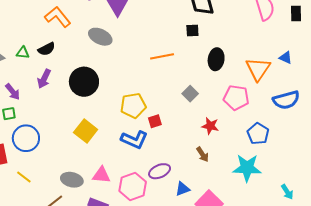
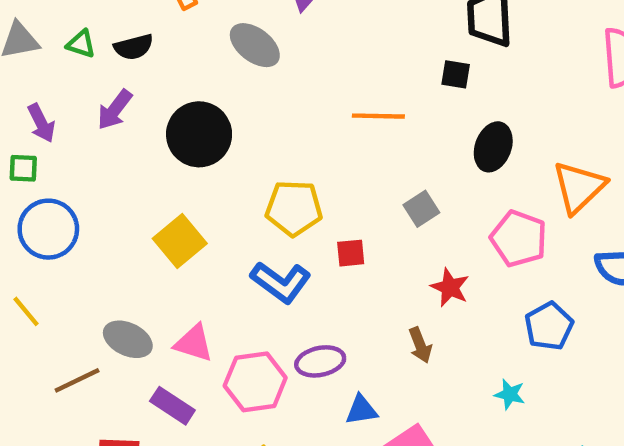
red square: (155, 121) -> (351, 253), moved
cyan star: (247, 168) -> (510, 394), size x0.5

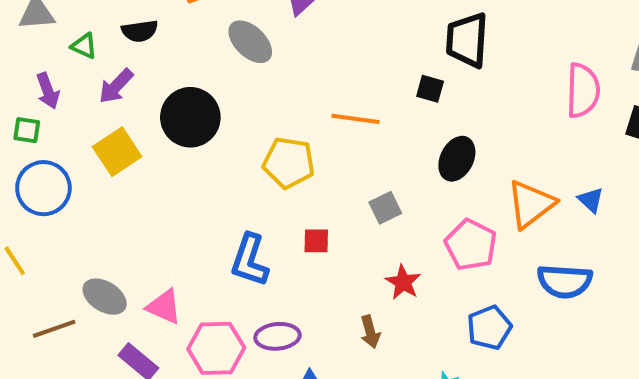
green triangle: (81, 44) -> (84, 46), moved
yellow pentagon: (294, 208) -> (289, 163), moved
yellow square: (180, 241) -> (117, 152), moved
blue L-shape: (281, 282) -> (250, 260), turned 66

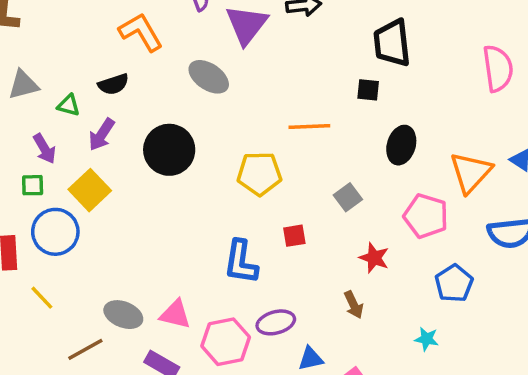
yellow square: (117, 152) -> (90, 190), moved

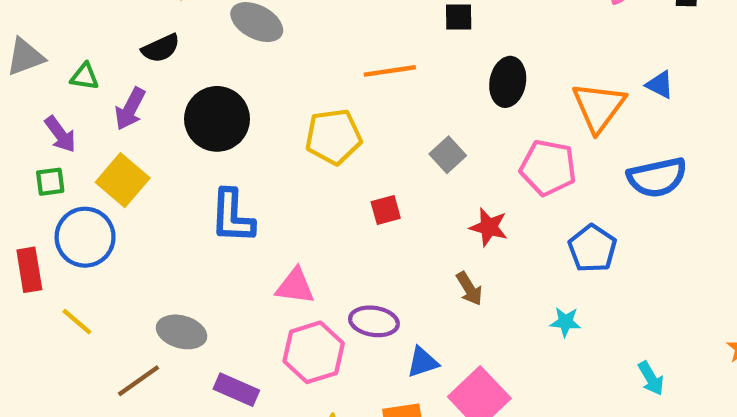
black semicircle: (113, 84) -> (161, 48), moved
blue L-shape: (241, 262) -> (232, 216), moved
pink triangle: (175, 314) -> (295, 286), moved
purple ellipse: (276, 322) -> (374, 321), turned 30

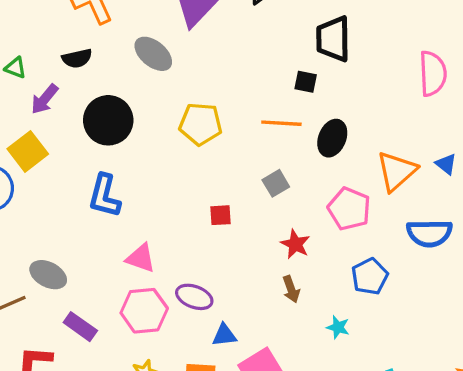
orange line: (390, 71) -> (281, 123), moved
yellow pentagon: (333, 137) -> (201, 124), moved
brown arrow: (469, 289) -> (291, 289), moved

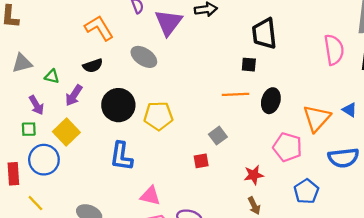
yellow pentagon: (201, 124) -> (158, 116), moved
gray square: (276, 183) -> (218, 136), moved
red star: (295, 244) -> (254, 175), turned -30

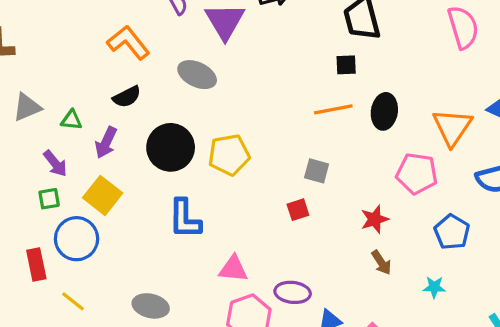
gray square: (218, 136) -> (317, 171), turned -30

